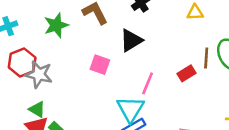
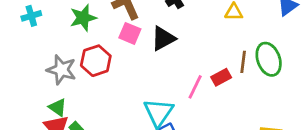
red hexagon: (22, 63) -> (96, 61), moved
pink square: (100, 65) -> (130, 33), moved
pink line: (148, 83) -> (195, 87), moved

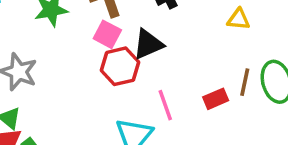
red hexagon: (96, 61) -> (120, 66), moved
pink line: (195, 87) -> (165, 105), moved, turned -50

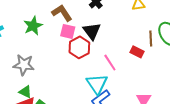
black triangle: (148, 44) -> (92, 31), turned -30
red rectangle: (216, 99) -> (137, 52), turned 64

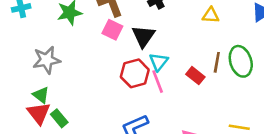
red hexagon: (79, 47) -> (135, 73), moved
gray star: (24, 65) -> (47, 60), turned -30
cyan triangle: (97, 84) -> (159, 62), moved, size x0.7

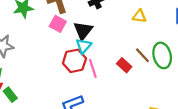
cyan triangle: (159, 62) -> (84, 46), moved
brown line: (217, 62) -> (142, 55), turned -56

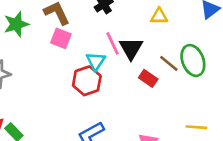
black triangle: (83, 31) -> (131, 48), moved
pink line: (93, 68) -> (113, 43), moved

